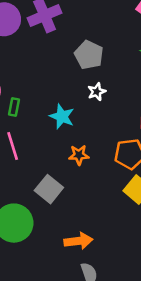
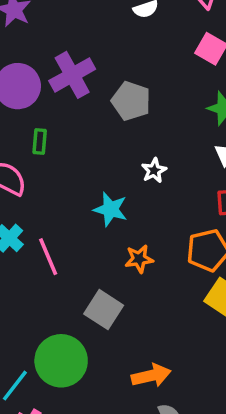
gray pentagon: (89, 55) -> (131, 101), moved
green rectangle: (14, 107) -> (40, 141), moved

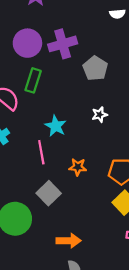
green rectangle: (40, 141) -> (33, 80), size x1.5
cyan star: (111, 209) -> (56, 126), moved
pink line: (48, 257) -> (41, 152), moved

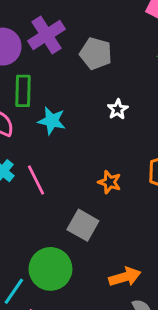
cyan star: (56, 126) -> (52, 121), moved
pink line: (41, 152) -> (36, 180), moved
orange star: (78, 167) -> (110, 182), turned 30

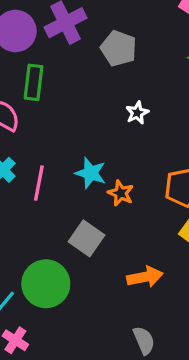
cyan star: (52, 121) -> (91, 173), moved
pink line: (36, 180) -> (39, 183), turned 32
orange arrow: (125, 277) -> (145, 277), moved

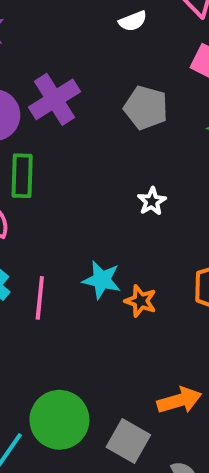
gray pentagon: (119, 48) -> (146, 108), moved
gray square: (86, 238) -> (128, 441), moved

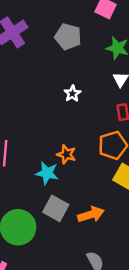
cyan star: (102, 280) -> (47, 173), moved
gray square: (128, 441) -> (56, 208), moved

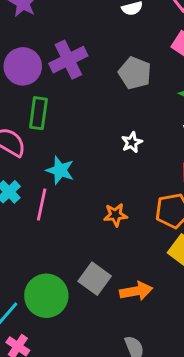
orange star: (66, 154) -> (116, 215), turned -30
cyan star: (47, 173) -> (60, 170), moved

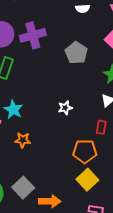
white star: (132, 142) -> (65, 108), moved
orange star: (116, 215) -> (23, 140), moved

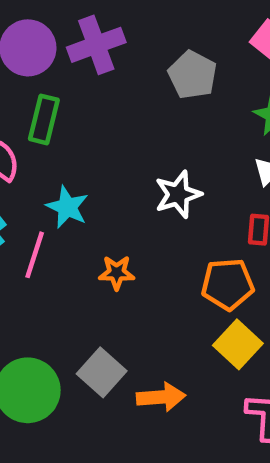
white star: (65, 108) -> (178, 194), size x1.5
orange star: (23, 140) -> (117, 273), moved

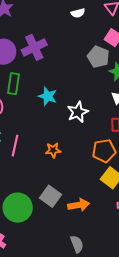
gray pentagon: (192, 75) -> (98, 57), moved
cyan star: (67, 207) -> (48, 96), moved

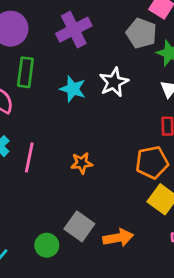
purple cross: (34, 47) -> (74, 30), moved
white star: (78, 112) -> (114, 82), moved
green circle: (18, 208) -> (47, 245), moved, size x0.6

